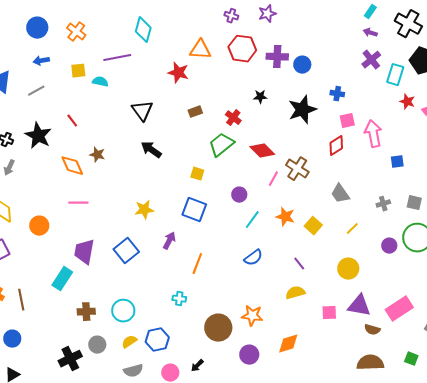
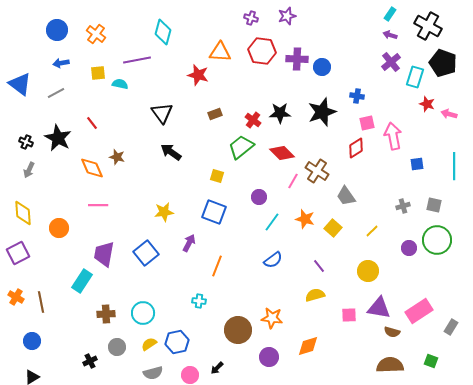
black star: (260, 97) -> (280, 113), moved, size x1.5
gray trapezoid: (340, 194) -> (346, 196), moved
black cross: (70, 359) -> (90, 361), size x0.6

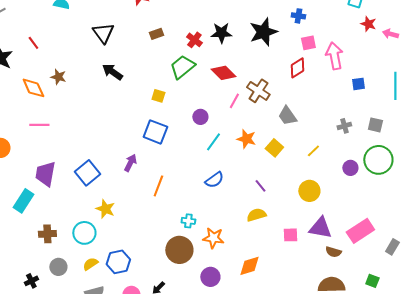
yellow star: (164, 212) -> (105, 209), moved, turned 30
cyan cross: (199, 301) -> (188, 221), moved

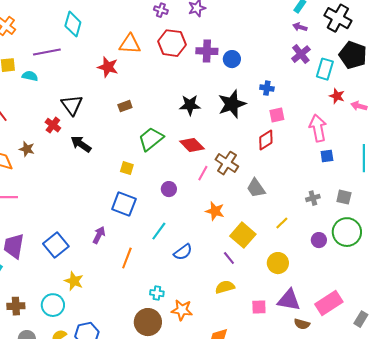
red cross: (194, 40) -> (53, 125), moved
pink arrow: (334, 56) -> (318, 128), moved
cyan line: (213, 142) -> (159, 231), moved
yellow square: (274, 148) -> (243, 235), moved, size x1.4

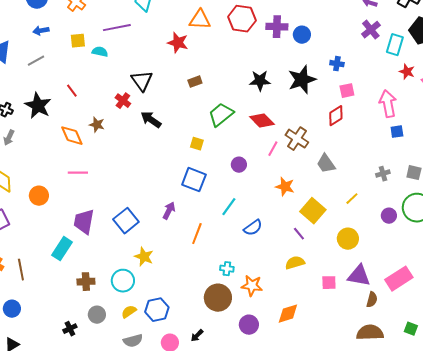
brown semicircle: (302, 324) -> (372, 300), turned -91

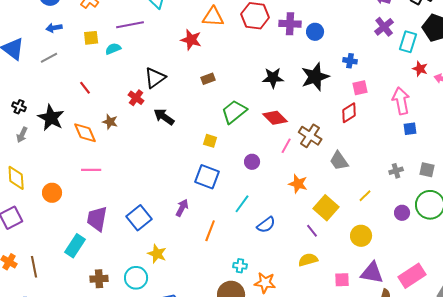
cyan semicircle: (100, 52) -> (113, 49), turned -35
black triangle: (142, 81) -> (155, 78), turned 30
black star: (38, 106) -> (51, 118), moved

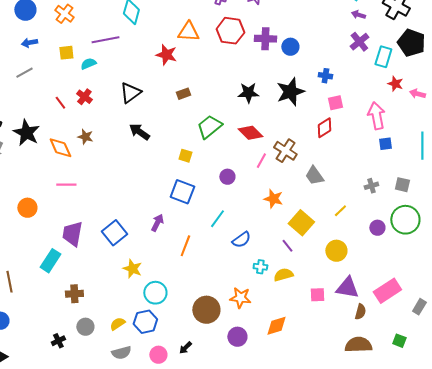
red cross: (136, 98) -> (84, 97), moved
cyan cross: (240, 266) -> (260, 267), moved
cyan circle: (136, 278) -> (155, 293), moved

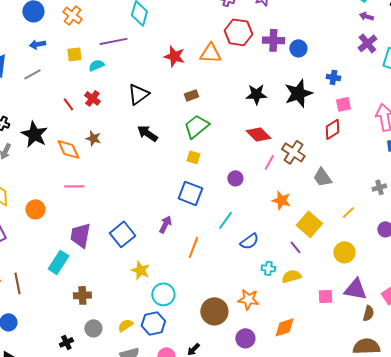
orange triangle: (188, 32) -> (210, 53), moved
green trapezoid: (209, 127) -> (196, 126), moved

